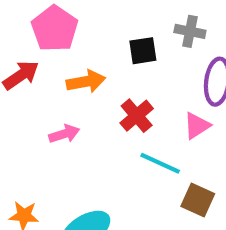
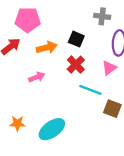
pink pentagon: (55, 29) -> (28, 20), turned -30
black square: (143, 51) -> (76, 39), moved, turned 35

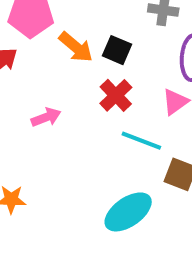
orange arrow: (47, 48) -> (76, 47), moved, turned 54
cyan ellipse: (52, 129) -> (128, 212), moved

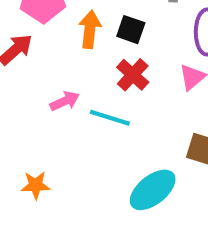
orange arrow: (76, 47) -> (90, 29), turned -120
cyan line: (141, 141) -> (110, 118), moved

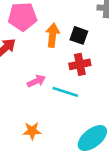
red cross: (133, 75) -> (80, 64), turned 36
orange star: (36, 185) -> (32, 131), moved

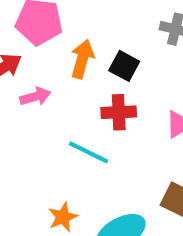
pink arrow: (36, 81) -> (35, 96), moved
orange star: (32, 131) -> (63, 217), moved, turned -30

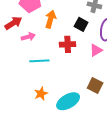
black square: (124, 66) -> (81, 24), moved
cyan line: (88, 152) -> (39, 61), moved, turned -30

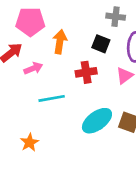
orange star: (41, 94) -> (29, 143), moved
cyan ellipse: (68, 101) -> (97, 121), moved

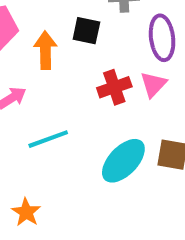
black square: (101, 44) -> (86, 31), moved
red cross: (86, 72) -> (114, 87), moved

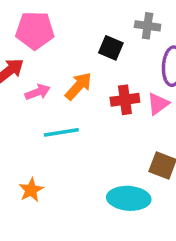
orange arrow: (45, 50) -> (78, 86), moved, turned 32
cyan ellipse: (123, 161) -> (129, 198), moved, turned 39

